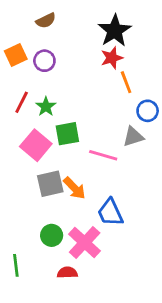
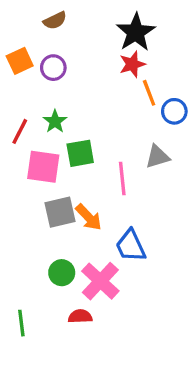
red line: (22, 102) -> (20, 131), moved
blue circle: (148, 111) -> (174, 111), moved
pink square: (36, 145) -> (43, 167), turned -32
pink line: (103, 155) -> (122, 179), turned 68
green line: (16, 265) -> (21, 323), moved

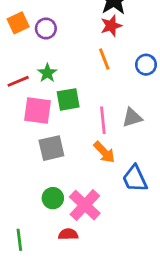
orange line: (149, 93) -> (104, 59), moved
red line: (20, 131) -> (18, 81), turned 40
gray triangle: (158, 157) -> (132, 117), moved
orange arrow: (89, 217) -> (104, 152), moved
blue trapezoid: (131, 246) -> (135, 179), moved

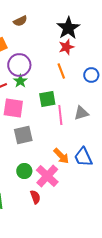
purple circle: (46, 28) -> (19, 65), moved, size x1.5
green square: (68, 99) -> (47, 99), moved
orange arrow: (104, 152) -> (61, 156), moved
red semicircle: (68, 234) -> (35, 197), turned 72

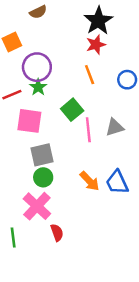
green square: (47, 99) -> (72, 110), turned -30
green circle: (24, 171) -> (43, 177), moved
pink cross: (47, 176) -> (37, 206), moved

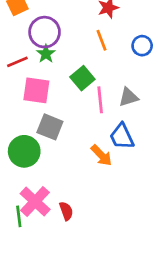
gray square: (42, 155) -> (50, 127), turned 35
green circle: (43, 177) -> (24, 151), moved, size x1.5
blue trapezoid: (117, 182) -> (122, 136), moved
pink cross: (37, 206) -> (35, 201), moved

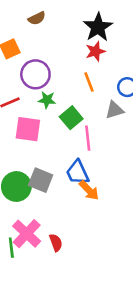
green star: (46, 54) -> (47, 100), moved, turned -30
gray triangle: (129, 97) -> (115, 110), moved
gray square: (50, 127) -> (41, 180), moved
blue trapezoid: (122, 136) -> (78, 172), moved

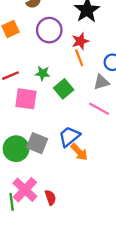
red star: (95, 51) -> (80, 41), moved
purple circle: (35, 74) -> (49, 30), moved
pink line: (88, 138) -> (99, 109), moved, turned -55
blue trapezoid: (78, 172) -> (69, 137), turned 75

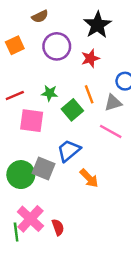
orange line: (79, 58) -> (89, 94), moved
blue trapezoid: (69, 137) -> (69, 151), moved

